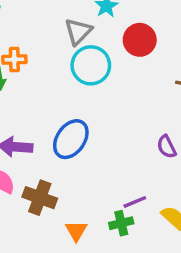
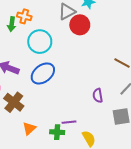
red circle: (140, 40) -> (80, 25), moved
cyan circle: (91, 65) -> (40, 42), moved

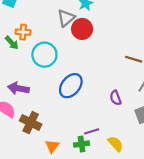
green arrow: (12, 24) -> (12, 43), turned -40
blue ellipse: (43, 73) -> (71, 86), moved

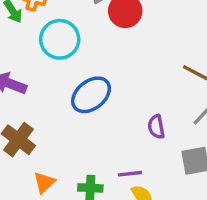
purple line: (92, 131) -> (130, 174), moved

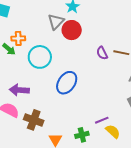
purple semicircle: (156, 127) -> (102, 53), moved

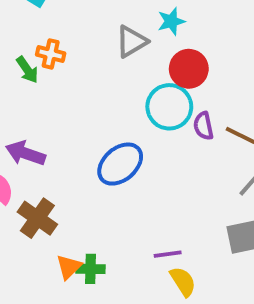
red circle: (72, 30) -> (189, 69), moved
cyan circle: (40, 57) -> (169, 107), moved
green cross: (82, 135) -> (90, 269), moved

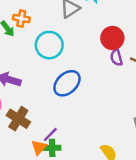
red circle: (189, 69) -> (112, 38), moved
cyan circle: (169, 107) -> (49, 45), moved
purple line: (168, 254) -> (50, 135), moved, turned -35

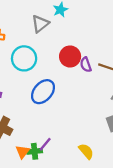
red circle: (112, 38) -> (70, 57), moved
purple line: (50, 135) -> (45, 144), moved

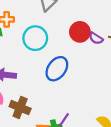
purple semicircle: (86, 65) -> (96, 38), turned -32

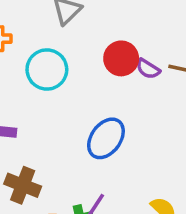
blue ellipse: (57, 69) -> (106, 138), moved

